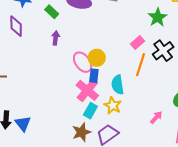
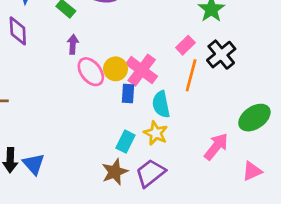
yellow circle: (97, 58) -> (116, 69), moved
pink ellipse: (83, 62) -> (91, 72), moved
pink cross: (87, 90) -> (142, 70), moved
pink arrow: (156, 117) -> (216, 147), size x1.5

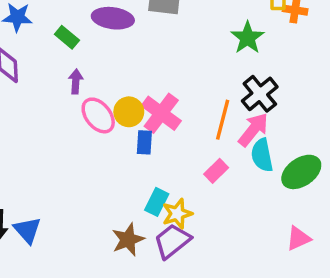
pink rectangle: (185, 45) -> (216, 171), moved
cyan semicircle: (161, 104) -> (262, 155), moved
yellow star: (156, 133) -> (177, 214), moved, turned 30
cyan rectangle: (126, 142) -> (157, 202), moved
pink arrow: (216, 147) -> (253, 130), moved

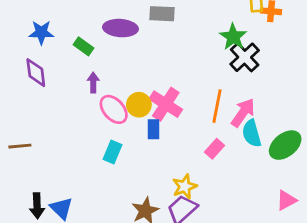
black cross: (260, 94) -> (245, 57), moved
cyan rectangle: (157, 202) -> (113, 152), moved

